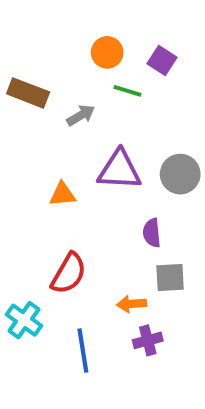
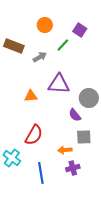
orange circle: (107, 52) -> (45, 25), moved
green line: (127, 91) -> (63, 45), turned -64
gray circle: (180, 174) -> (89, 98), moved
purple semicircle: (152, 233) -> (75, 115), turned -32

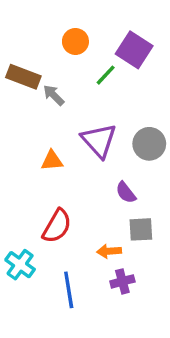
purple square: (80, 30) -> (134, 50), size x1.5
gray arrow: (40, 57) -> (54, 95), moved, turned -104
purple triangle: (59, 84) -> (99, 140), turned 45
gray circle: (89, 98) -> (149, 144), moved

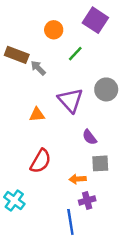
purple square: (134, 50) -> (95, 20), moved
gray circle: (149, 144) -> (106, 89), moved
cyan cross: (20, 265) -> (14, 200), moved
blue line: (69, 290) -> (70, 222), moved

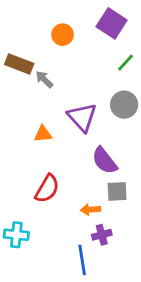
green line: (75, 54) -> (126, 63), moved
purple semicircle: (90, 137) -> (105, 161), size x1.5
cyan cross: (14, 200) -> (16, 235), turned -30

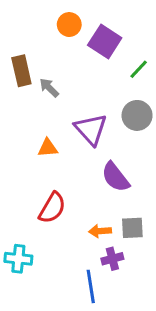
purple square: (112, 23) -> (105, 41), moved
orange circle: (63, 35) -> (69, 25), moved
brown rectangle: (19, 64) -> (21, 71), turned 56
gray square: (117, 191) -> (132, 228), moved

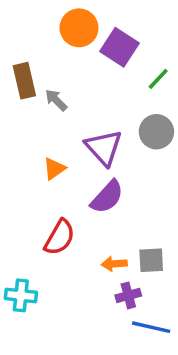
orange circle: (69, 25) -> (79, 28), size x1.4
orange triangle: (48, 148) -> (54, 169), turned -30
purple semicircle: (115, 177) -> (107, 197), moved, turned -100
blue line: (91, 286) -> (151, 327), moved, turned -68

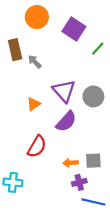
orange circle: (79, 28) -> (37, 17), moved
gray circle: (156, 132) -> (93, 96), moved

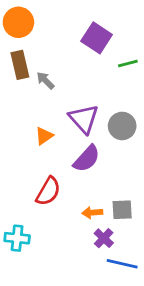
orange circle: (37, 17) -> (18, 22), moved
green line: (98, 49) -> (128, 63), turned 32
purple cross: (79, 182) -> (104, 238), turned -32

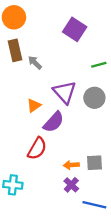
green line: (128, 63) -> (99, 65), moved
purple semicircle: (87, 159) -> (54, 122), moved
purple cross: (104, 238) -> (71, 185), moved

